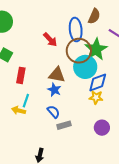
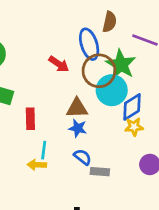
gray rectangle: (64, 125) -> (100, 172), turned 32

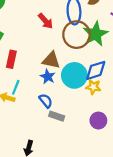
cyan circle: (112, 90) -> (74, 75), moved

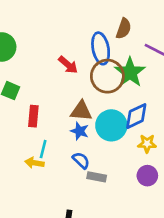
yellow star: (93, 87) -> (147, 144), moved

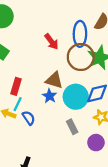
red rectangle: (33, 116) -> (16, 86), moved
blue semicircle: (81, 160) -> (29, 118), moved
gray rectangle: (97, 177) -> (72, 127), moved, turned 40

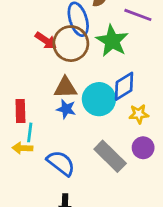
brown circle: (81, 57) -> (71, 44), moved
blue semicircle: (29, 118) -> (61, 163), moved, size x1.5
gray rectangle: (72, 127) -> (110, 156), moved, size x1.6

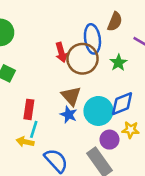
red arrow: (46, 41) -> (61, 52), turned 30
green star: (112, 41) -> (118, 63), size x0.6
brown triangle: (65, 88) -> (71, 96), turned 40
purple circle: (143, 148) -> (109, 140), moved

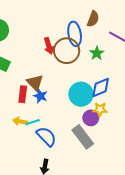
brown triangle: (71, 96) -> (35, 83), moved
blue star: (69, 115) -> (40, 96), moved
cyan line: (34, 129) -> (33, 122), moved, turned 56
yellow star: (131, 130) -> (100, 109), moved

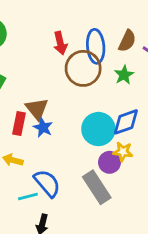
brown semicircle: (93, 19) -> (127, 41), moved
red arrow: (49, 46) -> (60, 43), moved
cyan line: (33, 122) -> (28, 197), moved

